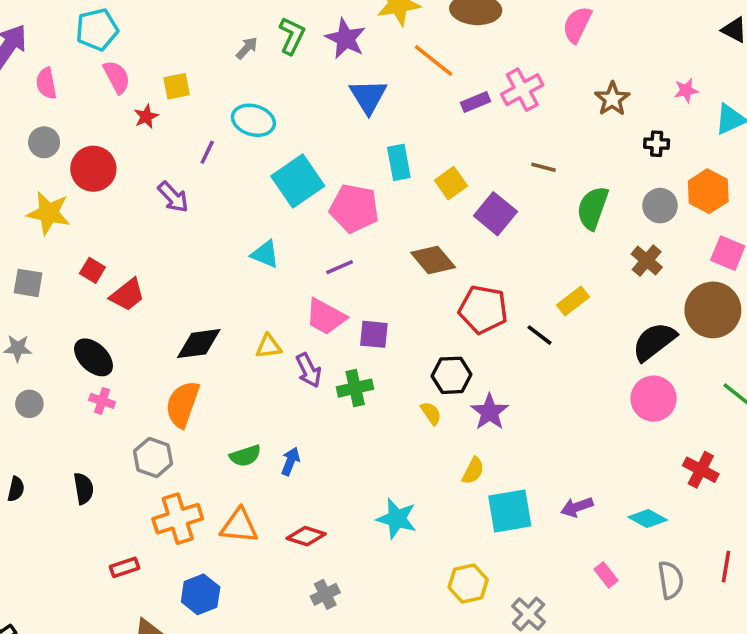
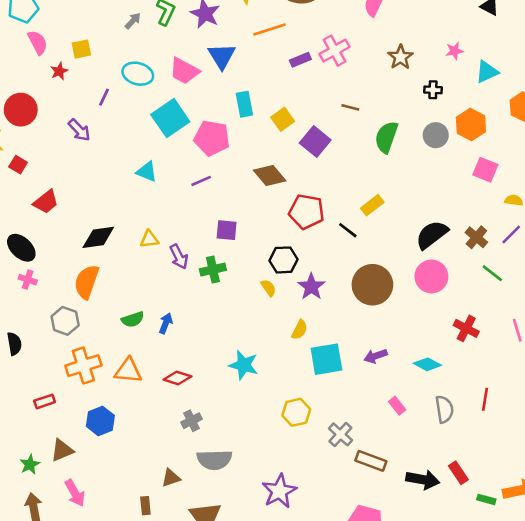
orange line: (433, 61) -> (269, 30), turned -56
brown cross: (647, 261) -> (476, 237), moved
red square: (92, 270) -> (18, 165), moved
brown circle: (713, 310) -> (372, 285), moved
pink trapezoid: (326, 317) -> (184, 71), moved

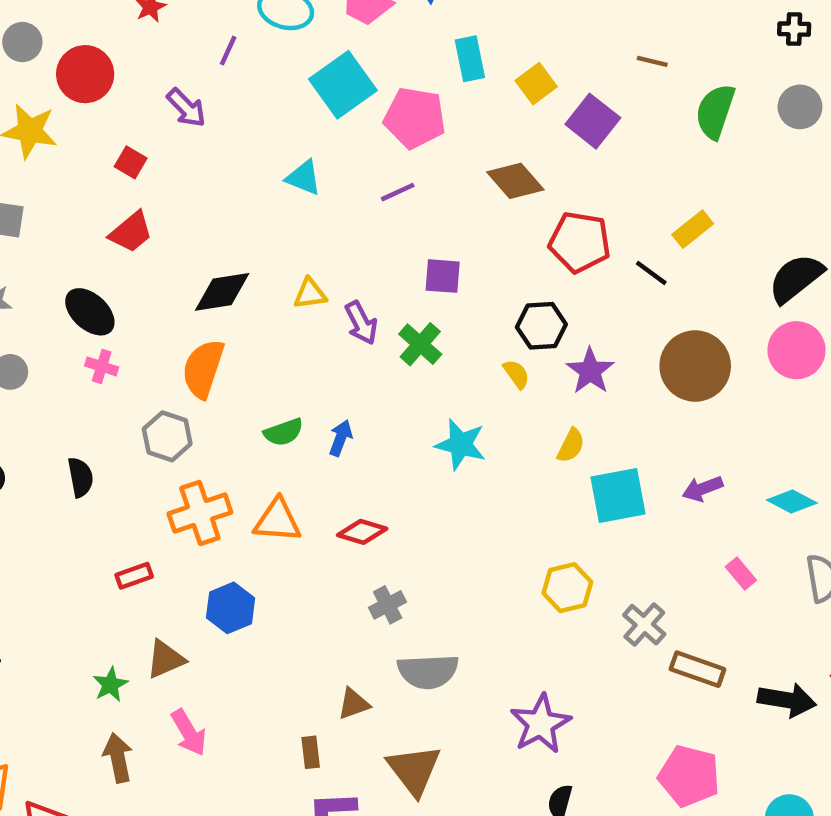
red square: (18, 165) -> (131, 162), moved
green cross: (213, 270) -> (420, 344), turned -35
cyan star: (244, 365) -> (461, 444), moved

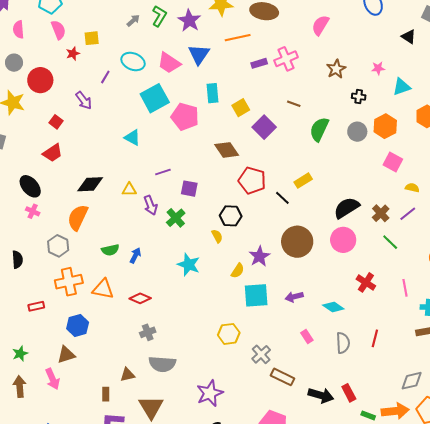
purple line: (398, 192) -> (163, 172), moved
purple star: (590, 371) -> (259, 256), moved
brown triangle: (165, 659) -> (66, 355), moved

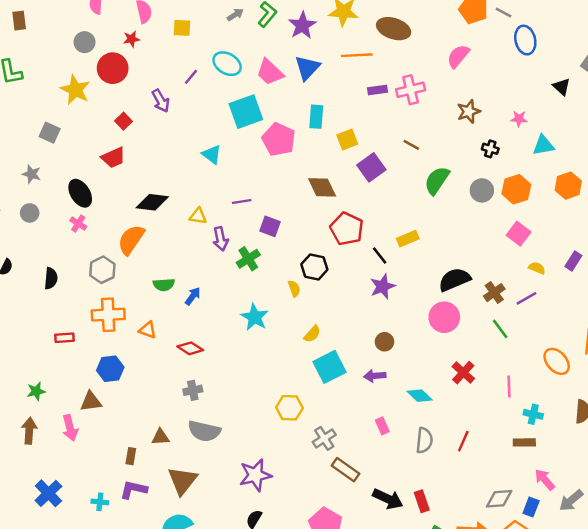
red star: (73, 54) -> (131, 39), moved
brown circle: (297, 242) -> (384, 342), moved, size x0.5
purple star: (259, 256) -> (383, 286), moved
orange triangle: (103, 289) -> (148, 330), size x0.7
cyan square: (256, 295) -> (330, 367), turned -32

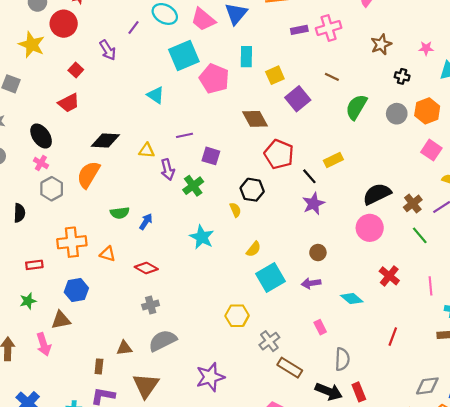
gray hexagon: (102, 270) -> (52, 189), moved
green star: (36, 391) -> (28, 301), moved
gray semicircle: (204, 431) -> (163, 341), turned 144
gray semicircle: (424, 440) -> (342, 359), moved

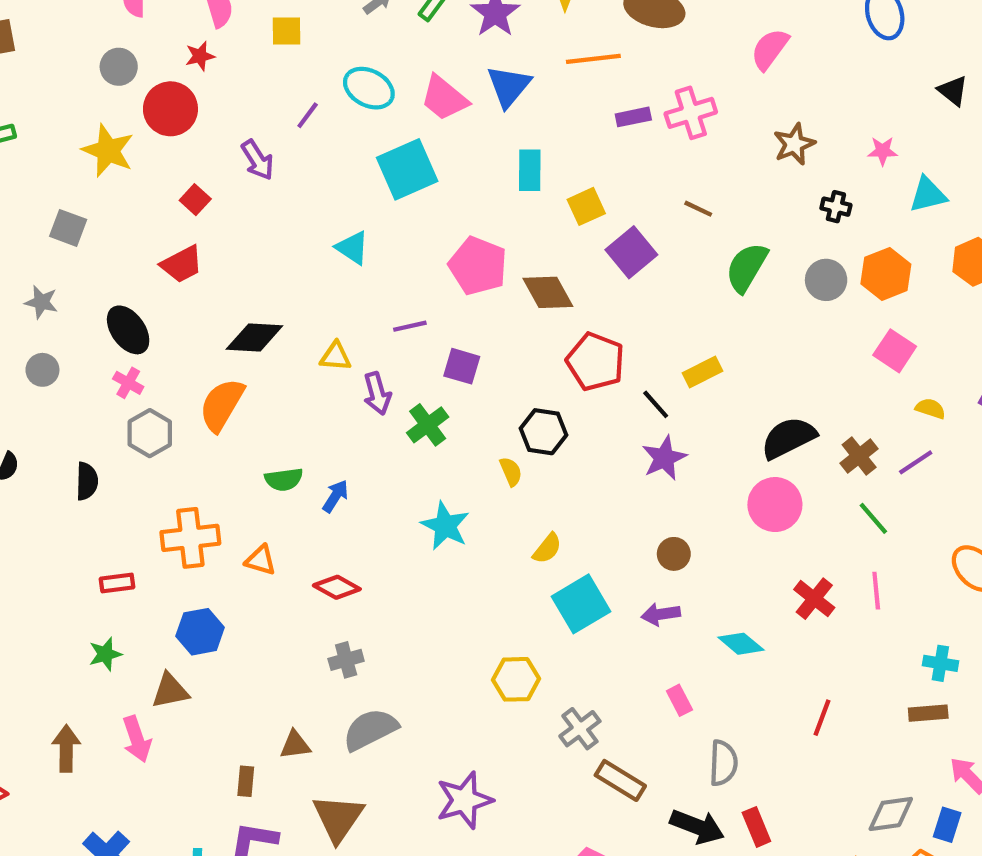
pink pentagon: (214, 79) -> (478, 266), moved
pink line: (431, 286) -> (876, 591), moved

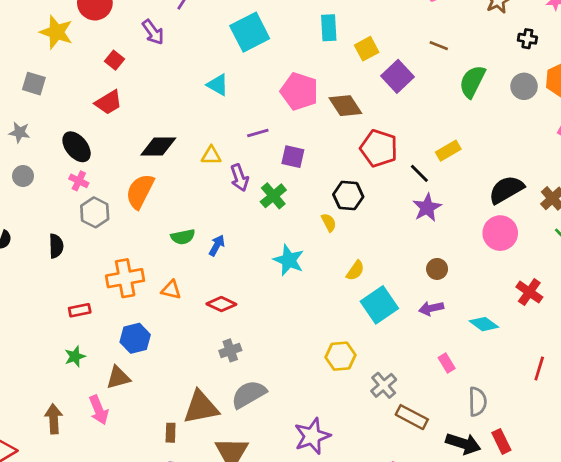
brown triangle: (295, 745) -> (201, 407), size x1.8

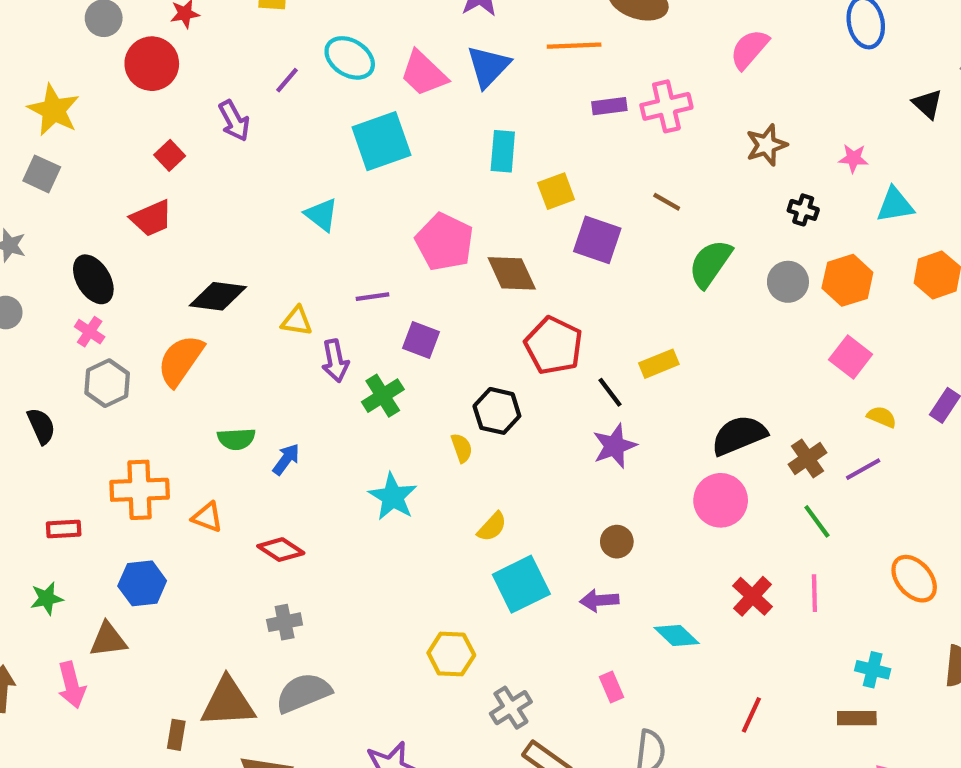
yellow star: (56, 32) -> (54, 110), moved
purple square: (398, 76) -> (597, 240), turned -36
black semicircle: (56, 246) -> (41, 426), turned -30

